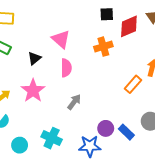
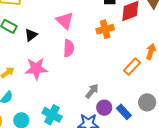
black triangle: (34, 58) -> (31, 35), moved
pink star: (33, 91) -> (36, 69), turned 30
gray arrow: (74, 102) -> (92, 91), moved

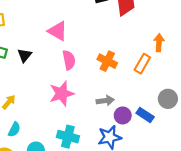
orange cross: (105, 29) -> (107, 61), moved, turned -36
pink star: (36, 69) -> (62, 94), moved
gray arrow: (92, 91) -> (105, 101), turned 56

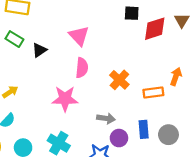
orange rectangle: (142, 64) -> (153, 93), turned 36
blue rectangle: (145, 115) -> (144, 129), moved, turned 36

